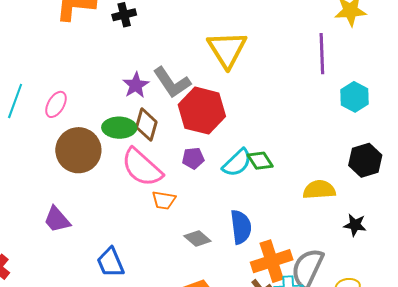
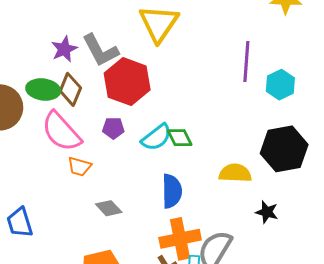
purple line: (322, 54) -> (246, 62), moved
black hexagon: (365, 160) -> (284, 149), size x1.4
blue semicircle: (241, 227) -> (172, 191), moved

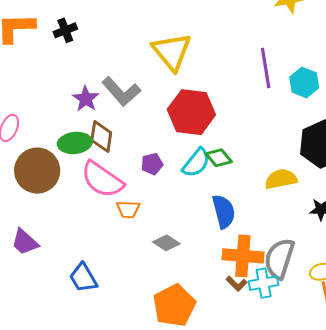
red hexagon: (127, 82) -> (191, 112), moved
orange cross: (180, 239) -> (243, 256), turned 30

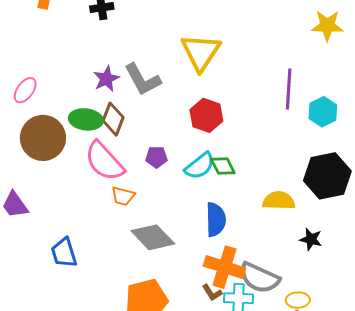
red hexagon: (191, 112) -> (206, 115), size x0.7
gray diamond: (166, 243) -> (153, 237), size x1.6
gray semicircle: (279, 259) -> (259, 278), turned -96

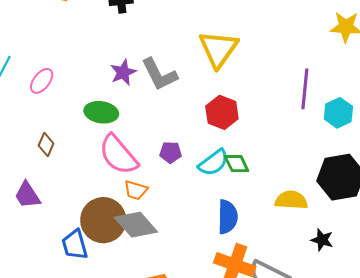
brown diamond: (113, 119) -> (46, 145), moved, size x0.7
brown circle: (43, 138) -> (103, 220), moved
gray diamond: (153, 237) -> (136, 225), moved

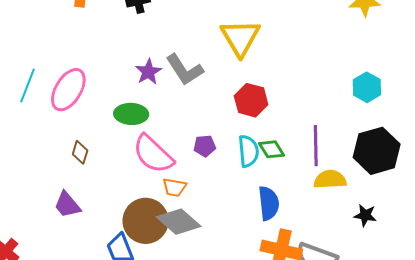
pink ellipse: (42, 81) -> (68, 90), size x1.6
purple line: (305, 89) -> (316, 146), moved
cyan semicircle: (213, 163) -> (248, 151), turned -52

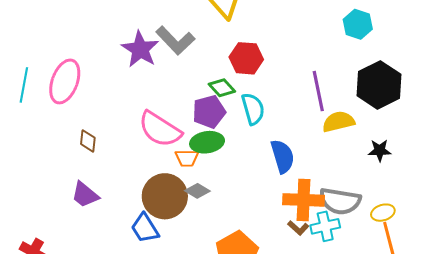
purple star: (148, 72) -> (140, 49), size x1.4
green ellipse: (131, 114) -> (207, 142), moved
purple pentagon: (205, 146) -> (209, 112), size x1.5
green diamond: (271, 149) -> (222, 88), moved
gray diamond: (179, 222) -> (197, 191), size x0.6

